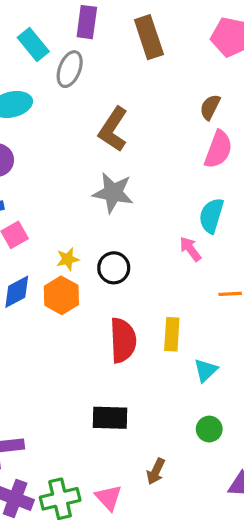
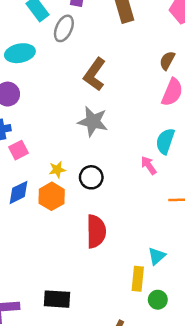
yellow rectangle: (172, 334) -> (138, 279), moved
black rectangle: (110, 418) -> (57, 299), moved

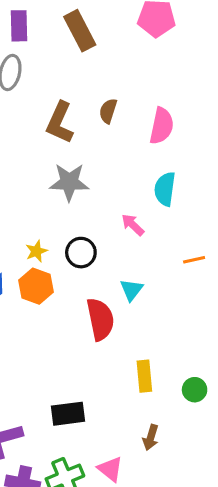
brown semicircle: (167, 61) -> (108, 111), moved
pink arrow: (149, 165) -> (133, 225), moved
cyan triangle: (157, 256) -> (131, 290), moved
yellow rectangle: (138, 279) -> (144, 376), moved

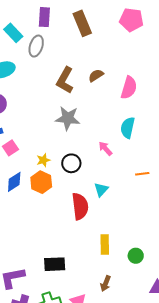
brown semicircle: (108, 111) -> (96, 75), turned 35

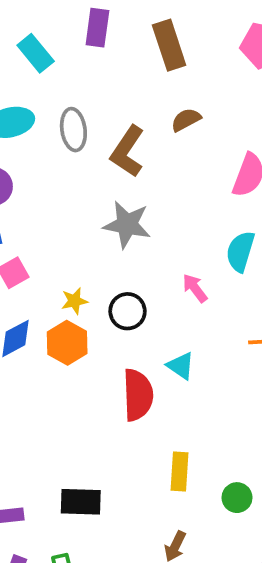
gray ellipse: (36, 46) -> (73, 130), moved, turned -30
brown semicircle: (96, 75) -> (186, 120), moved
cyan triangle: (101, 190) -> (181, 366), turned -42

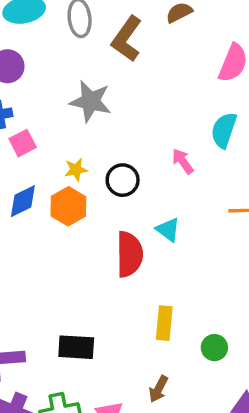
gray star: (127, 225) -> (91, 101), moved

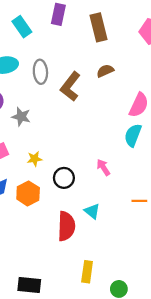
gray star: (91, 101) -> (21, 117), moved, size x0.7
cyan semicircle: (224, 130) -> (133, 135), moved
yellow star: (76, 170) -> (35, 159), moved

